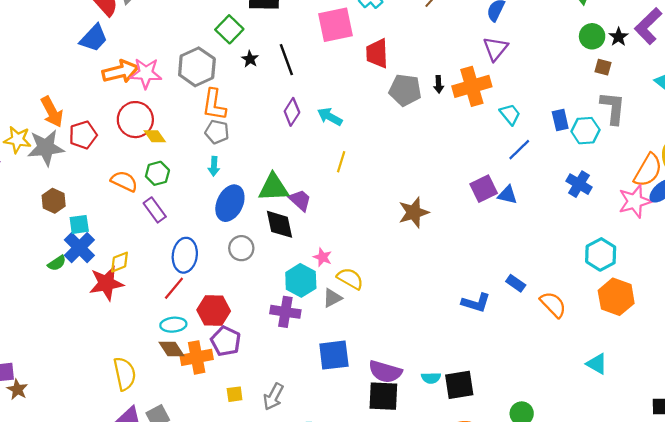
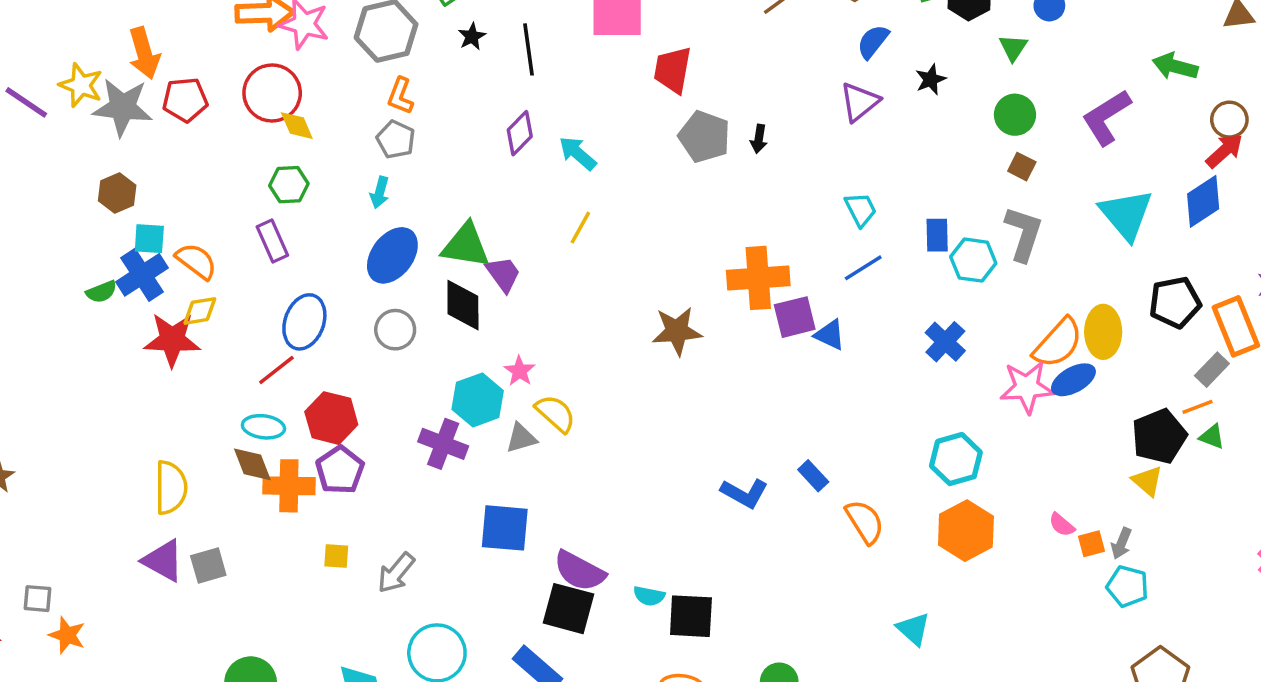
black star: (619, 37) -> (931, 79), moved
orange cross: (472, 86) -> (758, 278), moved
orange L-shape: (214, 105) -> (400, 96), size x0.7
orange semicircle: (124, 181) -> (196, 261), moved

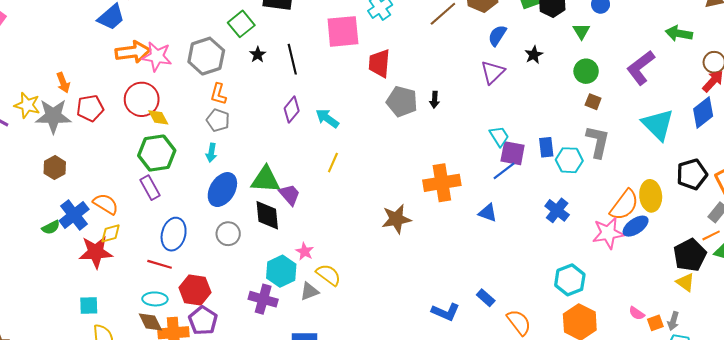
orange arrow: (144, 53) -> (63, 83), size x0.7
green hexagon: (289, 185) -> (157, 153), size x1.6
cyan square: (149, 239) -> (89, 305), moved
purple square: (795, 317) -> (513, 153), moved, turned 30
red line: (276, 370) -> (160, 264), turned 60

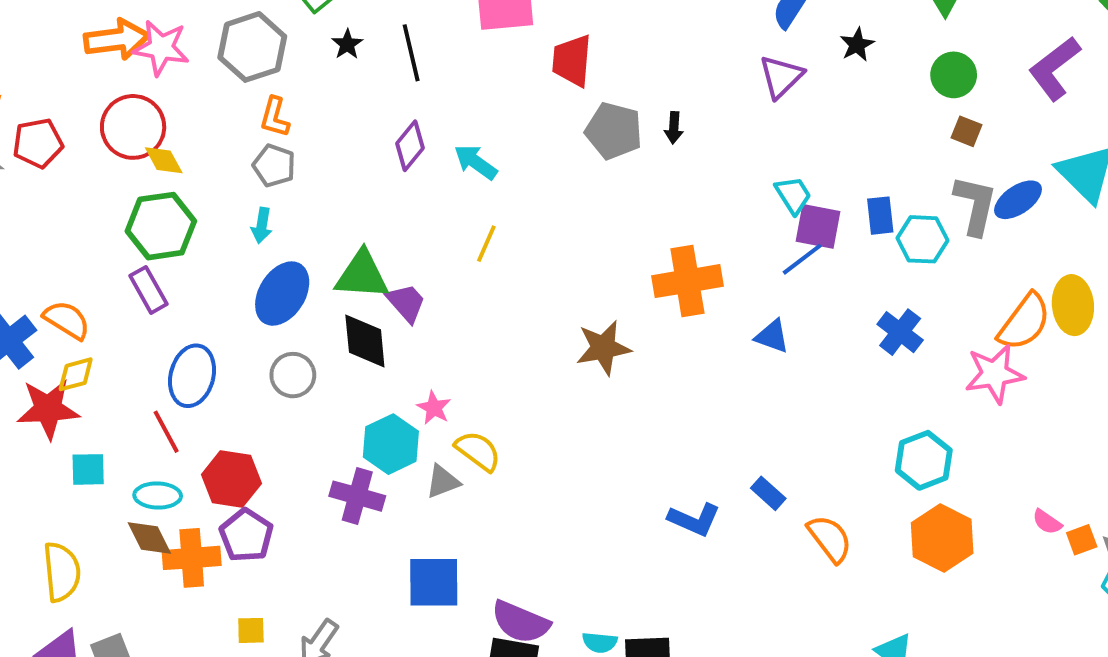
blue ellipse: (636, 226) -> (1018, 200), moved
red line: (160, 264) -> (166, 432), turned 45
cyan square: (89, 305) -> (88, 469), moved

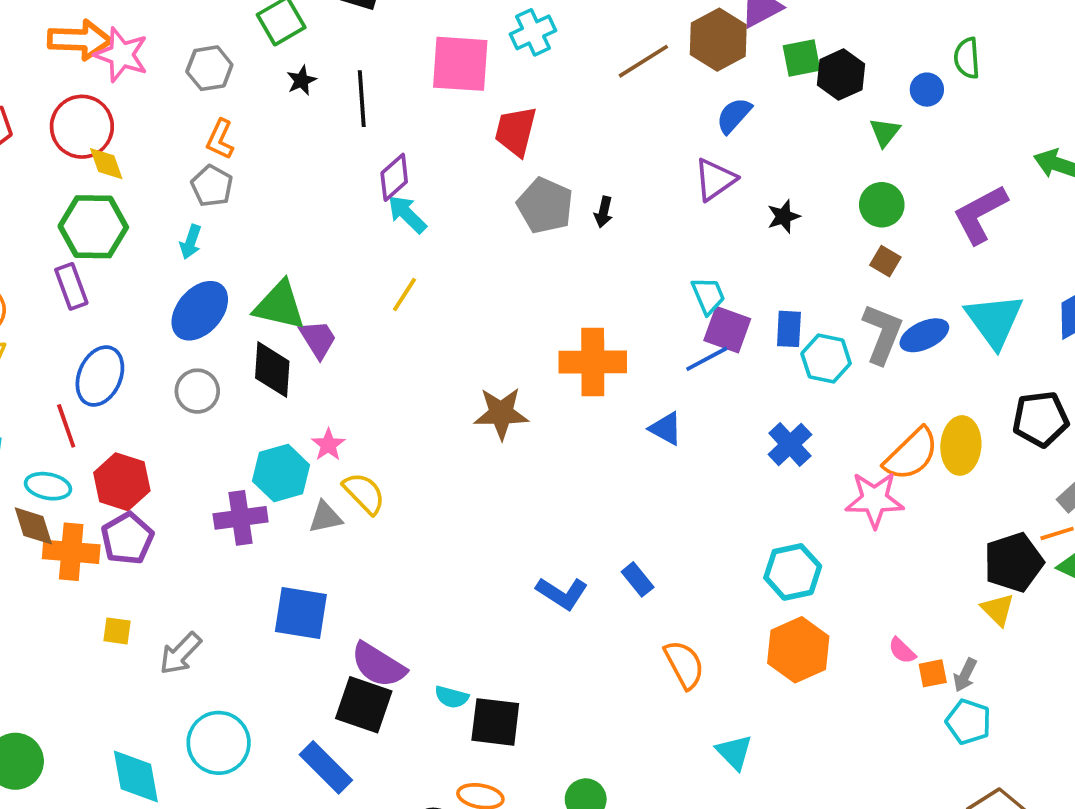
black star: (857, 45) -> (784, 216), moved
gray hexagon: (252, 47) -> (209, 68), size x0.7
purple diamond: (410, 146) -> (394, 177), moved
purple cross: (357, 496) -> (241, 518), turned -33
orange semicircle: (830, 539) -> (684, 665), moved

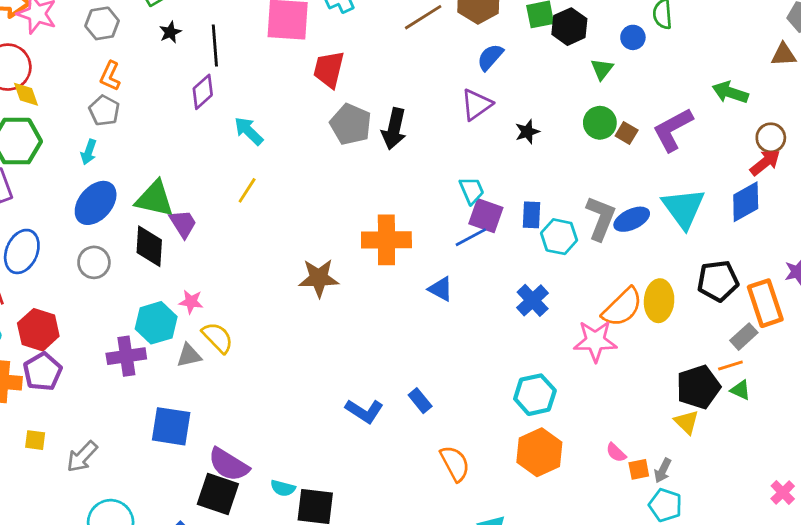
purple diamond: (394, 177) -> (203, 92), moved
black arrow: (604, 212) -> (394, 129), size x1.8
brown square: (885, 261) -> (627, 133), moved
pink star: (328, 445) -> (191, 302), turned -30

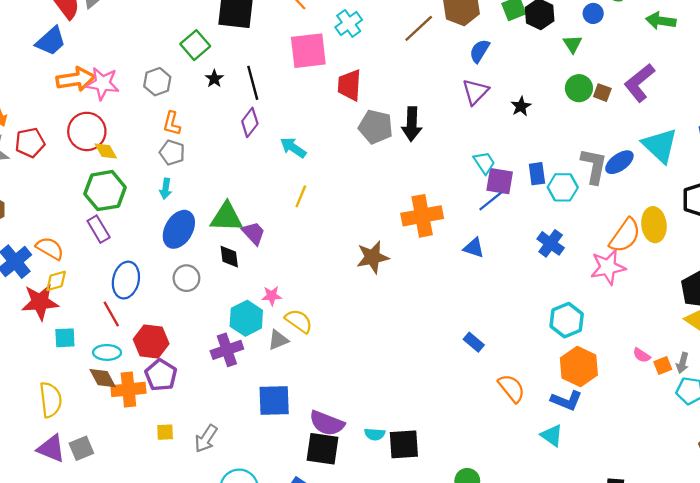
green arrow: (730, 92) -> (661, 21), moved
black diamond: (149, 246) -> (229, 257), size x0.7
blue L-shape: (364, 411) -> (566, 400), moved

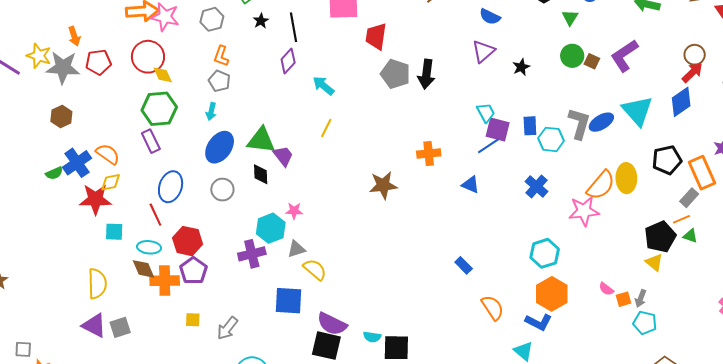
blue semicircle: (479, 51) -> (490, 17), turned -100
orange cross: (422, 216) -> (429, 154), size x0.7
yellow semicircle: (299, 321) -> (315, 269), moved

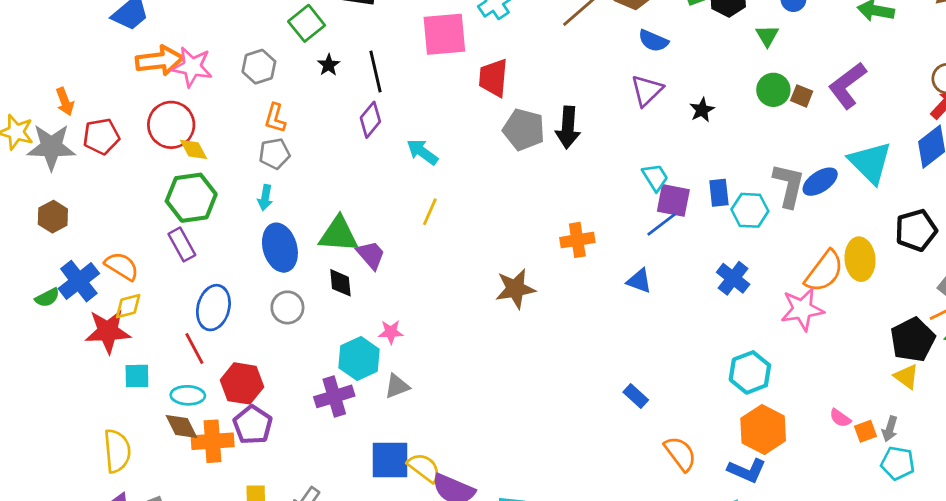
gray pentagon: (219, 81) -> (274, 154), turned -30
blue ellipse: (220, 147) -> (280, 248), turned -48
yellow semicircle: (315, 269) -> (424, 468), moved

